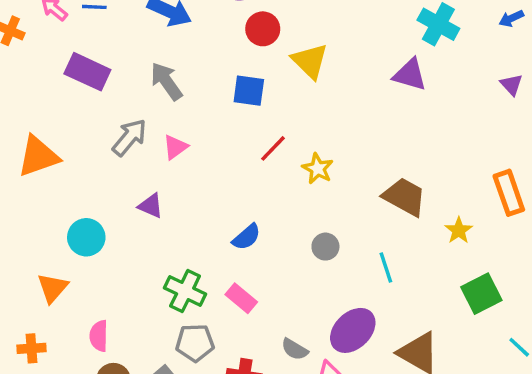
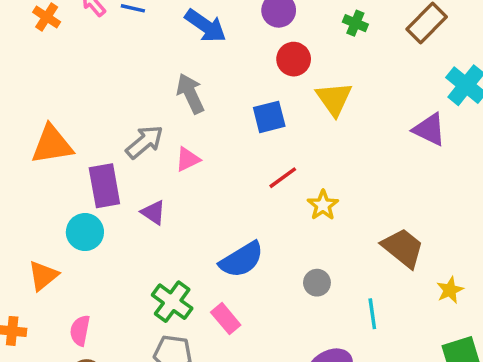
purple rectangle: (87, 72) -> (104, 186), moved, turned 45
blue square: (249, 91) -> (269, 117), turned -32
blue semicircle: (247, 237) -> (242, 260), size x1.5

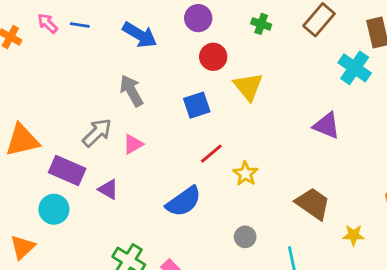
purple triangle: (429, 129) -> (326, 126), moved
purple rectangle: (104, 186) -> (67, 170), turned -52
blue semicircle: (242, 260) -> (184, 201), moved
yellow star: (450, 290) -> (353, 235), turned 30

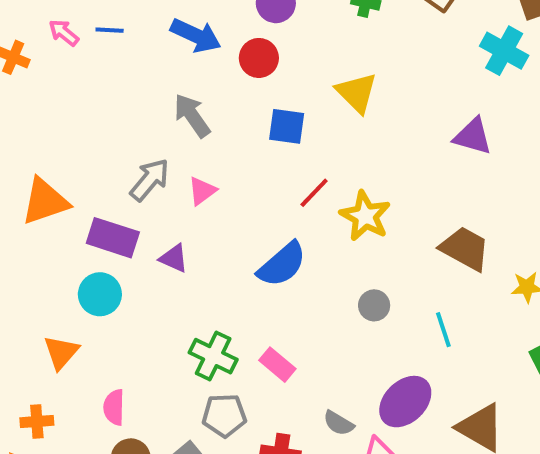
red circle: (213, 57) -> (259, 58), moved
blue square: (197, 105) -> (287, 126), turned 32
yellow star: (245, 174) -> (365, 216), size x1.4

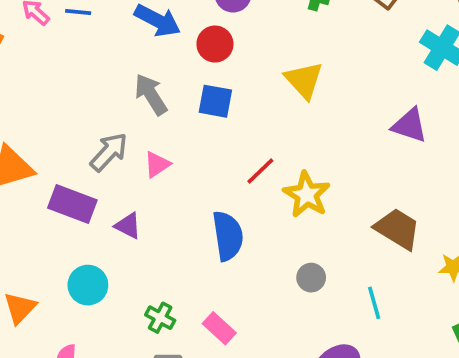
blue square: (287, 126) -> (215, 101), moved
blue semicircle: (282, 264) -> (228, 236), turned -60
cyan circle: (100, 294) -> (88, 285), moved
green cross: (213, 356) -> (160, 318), size x0.7

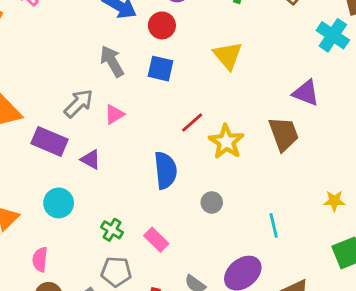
brown trapezoid: (397, 229) -> (284, 134), moved, turned 36
gray circle: (311, 278) -> (212, 202), moved

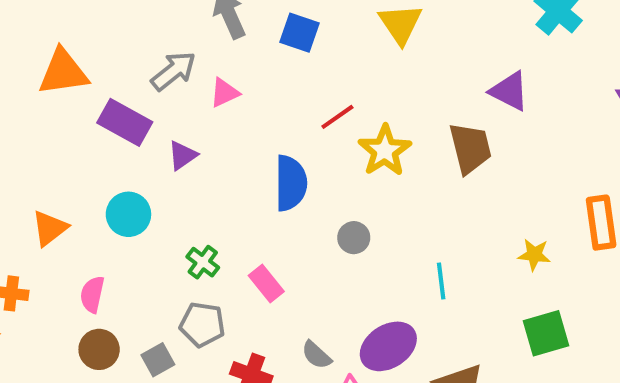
purple triangle: (91, 159) -> (182, 155), turned 50

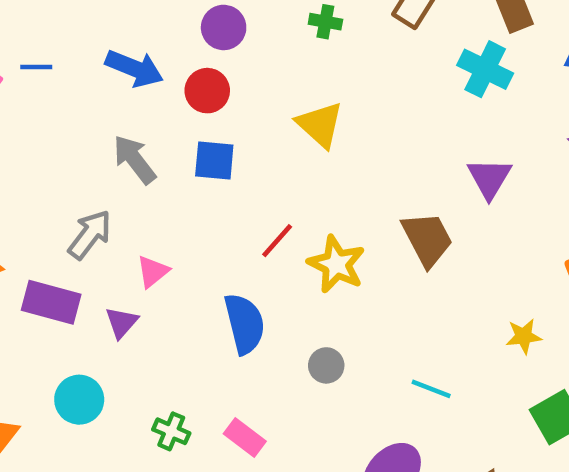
purple triangle: (509, 91) -> (489, 178), moved, turned 48
pink triangle: (224, 93) -> (153, 271), moved
cyan line: (441, 281) -> (431, 389), turned -48

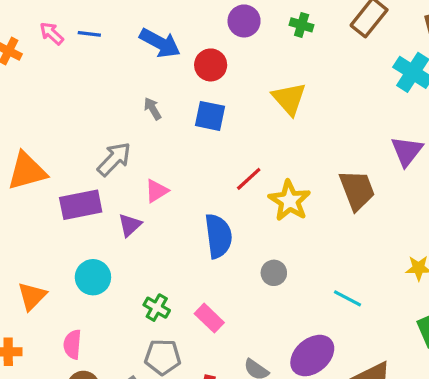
purple circle: (224, 27) -> (244, 21), moved
gray arrow: (135, 159) -> (153, 109), size x0.6
purple rectangle: (51, 302) -> (81, 205), turned -33

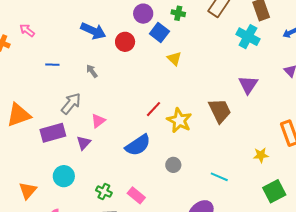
blue line: (89, 34) -> (52, 65), moved
yellow triangle: (289, 99) -> (174, 59), size x0.7
blue square: (210, 116) -> (159, 32), moved, turned 30
blue semicircle: (218, 236) -> (138, 145), turned 68

